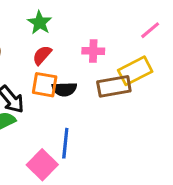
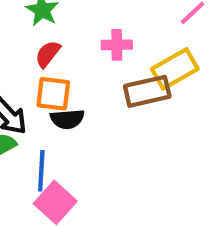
black semicircle: (64, 89) -> (67, 119), moved
blue line: (65, 143) -> (41, 171), moved

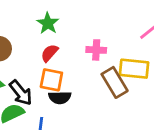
yellow rectangle: (175, 69) -> (134, 69), turned 32
brown rectangle: (147, 91) -> (115, 82), turned 68

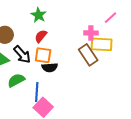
pink cross: (96, 50) -> (91, 33), moved
black arrow: (21, 93) -> (22, 54), moved

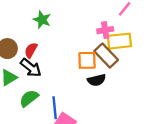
red semicircle: (41, 36) -> (31, 50), moved
orange square: (43, 55) -> (87, 60), moved
black semicircle: (50, 67) -> (97, 80), moved

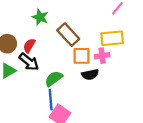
pink cross: (105, 30) -> (102, 56), moved
brown rectangle: (106, 56) -> (68, 35), moved
green semicircle: (29, 98) -> (54, 79), moved

